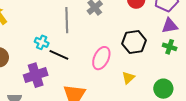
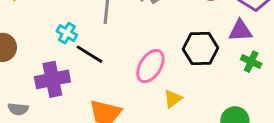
purple triangle: (170, 26) -> (240, 31), moved
yellow triangle: (128, 78) -> (173, 99), moved

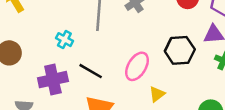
black line: (90, 54) -> (91, 71), moved

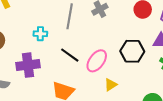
cyan cross: (64, 40) -> (40, 34), turned -32
black line: (91, 71) -> (70, 55), moved

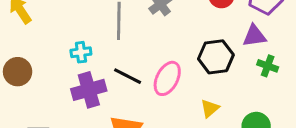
purple cross: (28, 65) -> (89, 90), moved
yellow triangle: (111, 85) -> (210, 108), moved

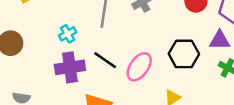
cyan cross: (81, 52) -> (68, 34), turned -30

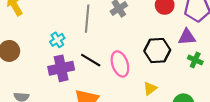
pink ellipse: (139, 67) -> (120, 64), turned -50

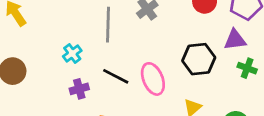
purple cross: (61, 68) -> (79, 89), size x0.6

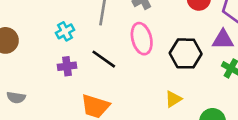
pink ellipse: (153, 79) -> (142, 39), moved

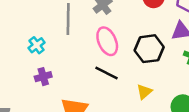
black line: (104, 59) -> (107, 73), moved

